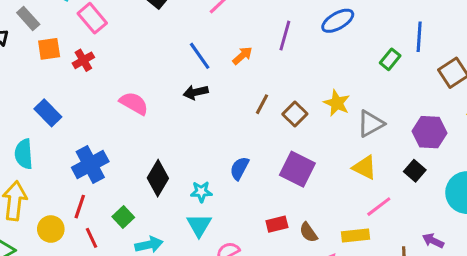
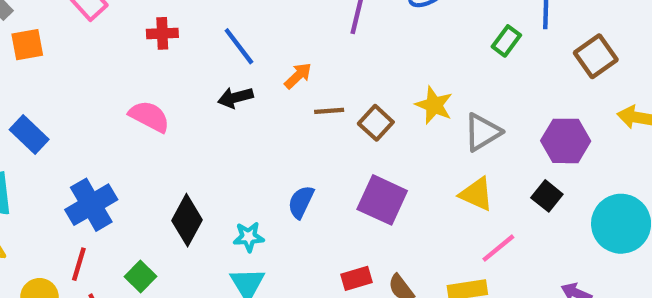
orange arrow: (242, 56) -> (298, 76), moved
red cross: (83, 60) -> (162, 33), moved, turned 30
brown line: (262, 104) -> (329, 111), turned 60

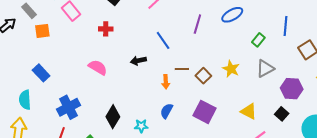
green rectangle: (506, 41) -> (258, 40), moved
blue line: (239, 46) -> (163, 40), moved
orange arrow: (298, 76) -> (166, 82), moved, turned 128
gray triangle: (482, 132) -> (265, 69), moved

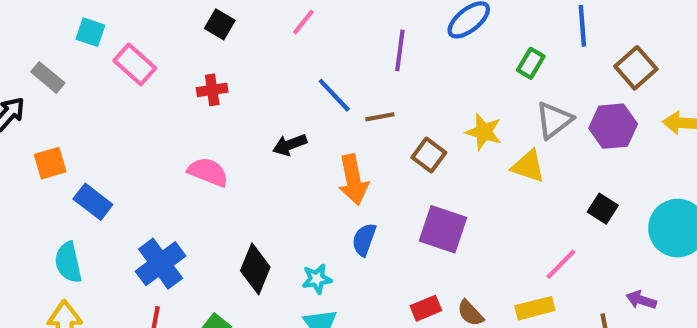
orange square: (42, 31) -> (50, 163), moved
brown line: (182, 69) -> (380, 117), moved
orange arrow: (166, 82) -> (353, 180), size x1.6
purple hexagon: (292, 89) -> (613, 126), moved
yellow triangle: (249, 111) -> (528, 166), moved

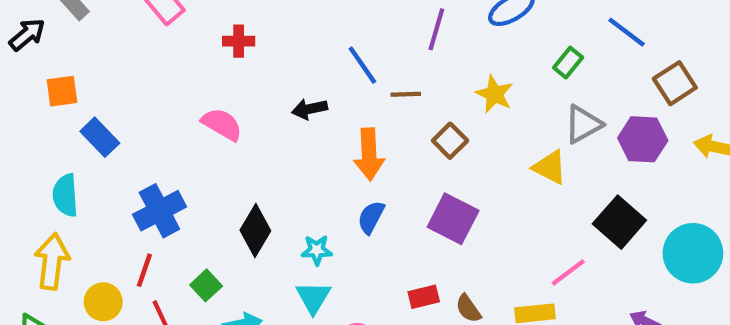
blue line: (582, 26) -> (627, 32), turned -57
yellow star: (484, 132) -> (494, 94), moved
black square: (603, 209) -> (619, 222), size x1.6

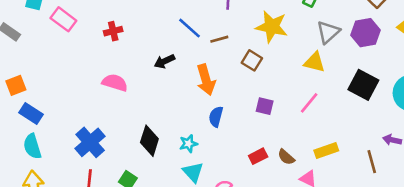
yellow star: (494, 94) -> (272, 27), size x1.4
blue rectangle: (100, 137) -> (31, 113), moved
purple square: (453, 219) -> (265, 106), size x0.6
pink line: (568, 272) -> (309, 103), moved

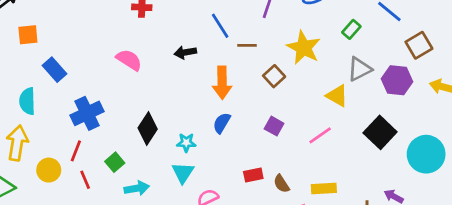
blue rectangle: (31, 113) -> (54, 70), moved

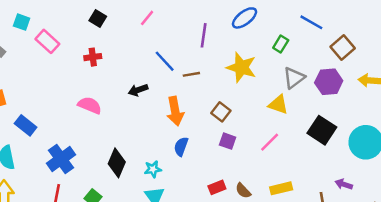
brown square: (274, 76) -> (221, 112), moved

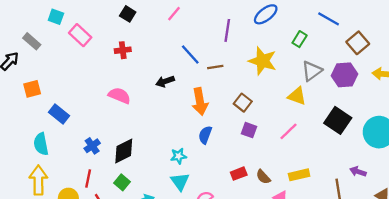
blue cross: (61, 159) -> (92, 146), size x0.6
black diamond: (117, 163) -> (124, 151), moved, turned 40

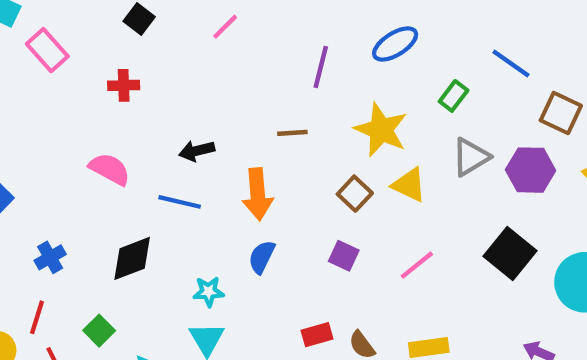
brown square: (358, 43) -> (561, 113), turned -30
blue line: (190, 54) -> (180, 202), moved, turned -40
yellow triangle: (297, 96) -> (409, 185), moved
brown square: (243, 103) -> (355, 194), moved
black diamond: (124, 151) -> (132, 258), moved

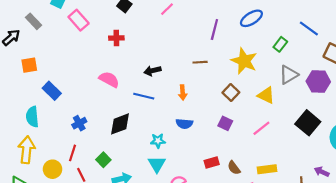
yellow triangle: (409, 185) -> (266, 95), moved
orange arrow: (258, 194) -> (183, 92), size x0.6
blue semicircle: (262, 257) -> (184, 124), turned -112

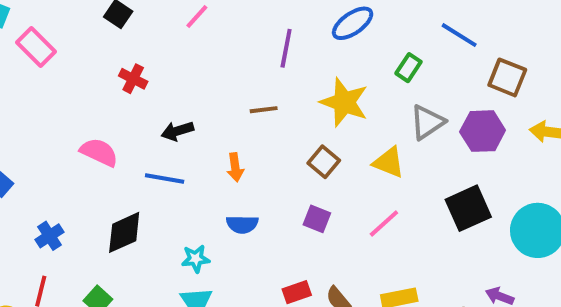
red cross: (116, 38) -> (133, 79), moved, turned 32
black square: (308, 123) -> (468, 208), turned 30

